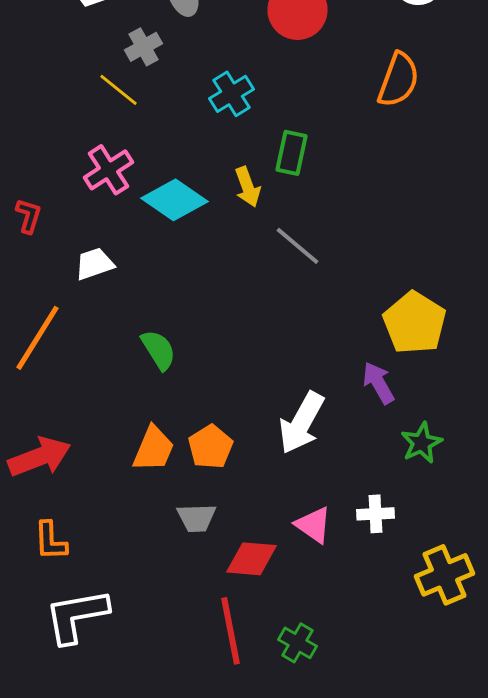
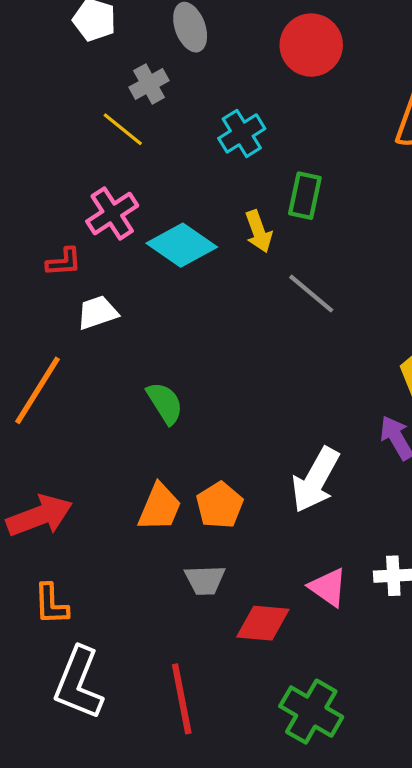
red L-shape: (28, 216) -> (64, 262), moved, turned 69
white L-shape: (76, 616) -> (79, 683), turned -58
red line: (230, 631) -> (182, 699), moved
green cross: (298, 643) -> (311, 712), size x1.5

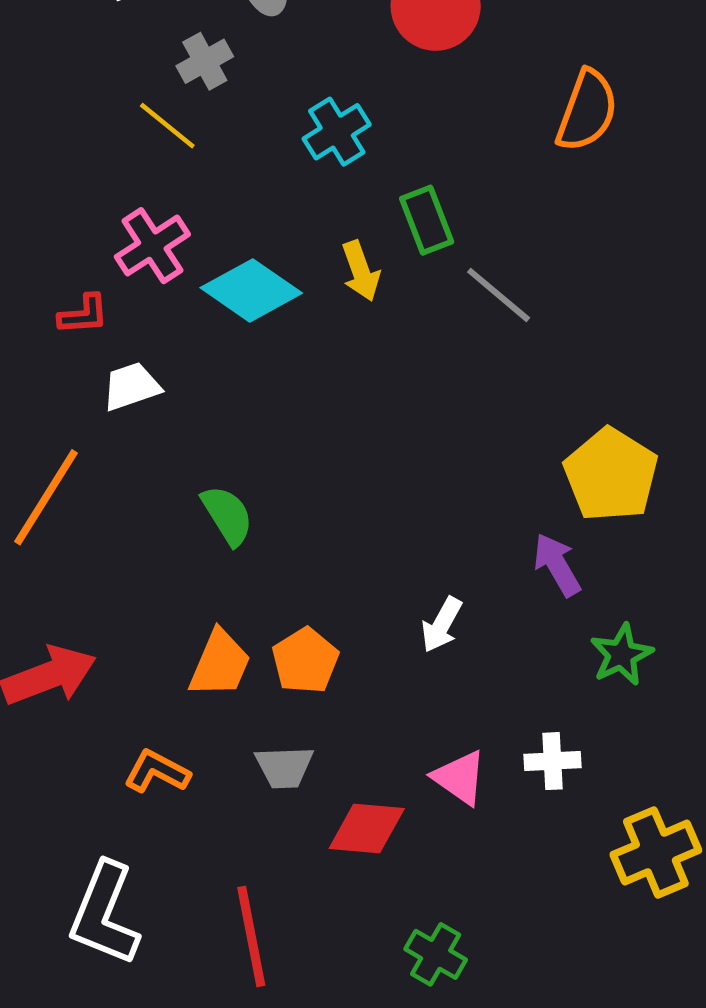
green rectangle: (305, 196) -> (427, 220), turned -33
gray line: (311, 294) -> (499, 295), moved
white arrow: (315, 480) -> (442, 625), size x0.6
orange L-shape: (51, 604) -> (157, 772), moved, turned 120
green cross: (311, 712) -> (436, 954), size x0.7

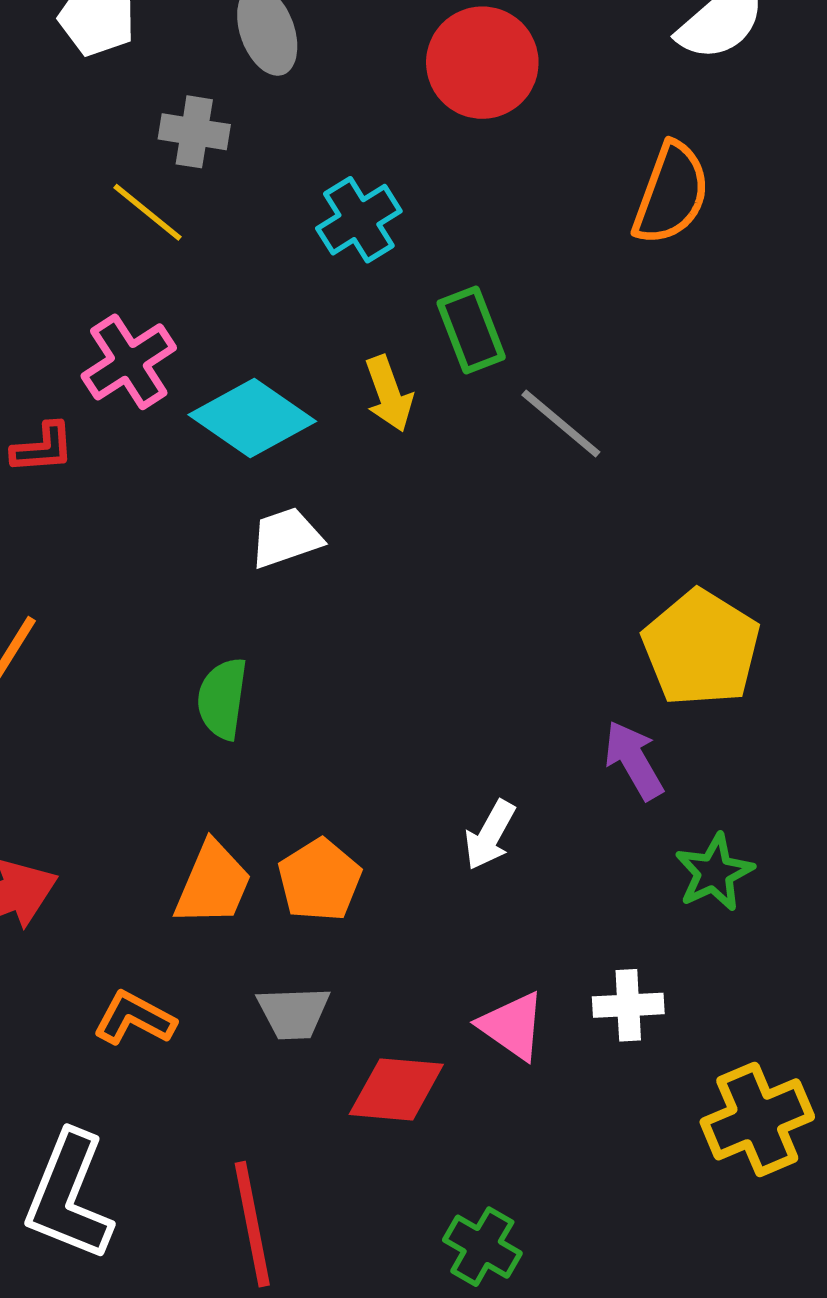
gray cross: (205, 61) -> (194, 132), turned 38
white trapezoid: (131, 386) -> (286, 538), moved
green semicircle: (227, 515) -> (222, 699), turned -140

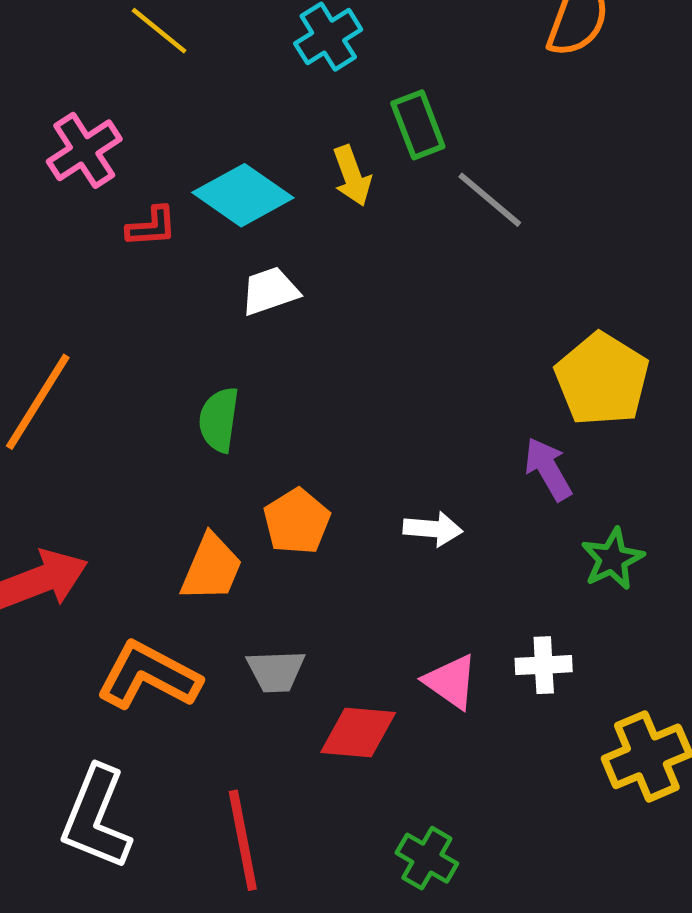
pink cross: (129, 362) -> (84, 150), moved
red L-shape: (43, 448) -> (152, 227), moved
white arrow: (490, 835) -> (433, 529), turned -114
orange pentagon: (320, 880) -> (297, 521), moved
orange L-shape: (134, 1018) -> (149, 676), size x1.6

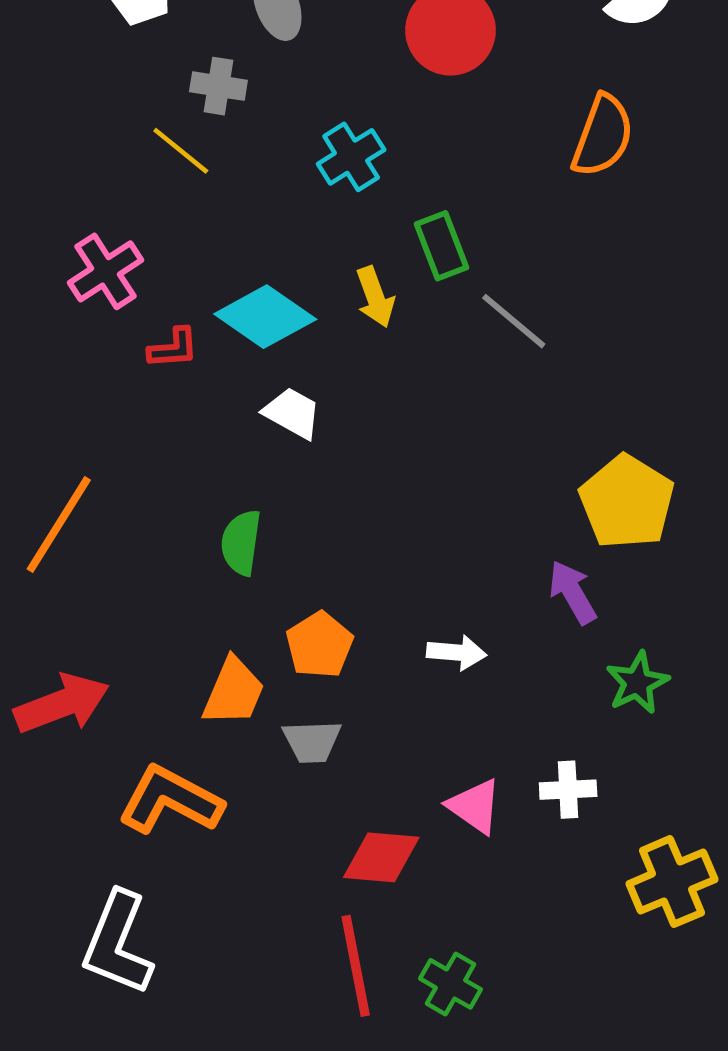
white trapezoid: (270, 291) -> (292, 413), turned 48
gray trapezoid: (276, 671) -> (312, 741), moved
red line: (243, 840) -> (356, 966), moved

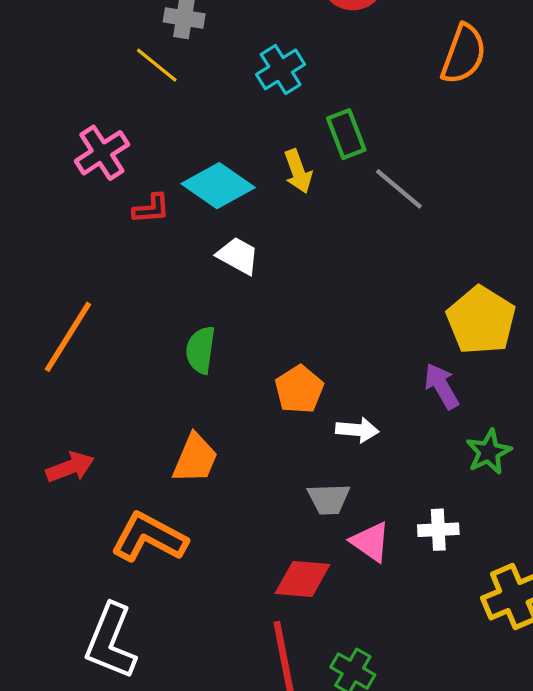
orange pentagon: (319, 645) -> (299, 389), moved
red arrow: (62, 704) -> (70, 467), size x0.7
gray trapezoid: (312, 741) -> (329, 499), moved

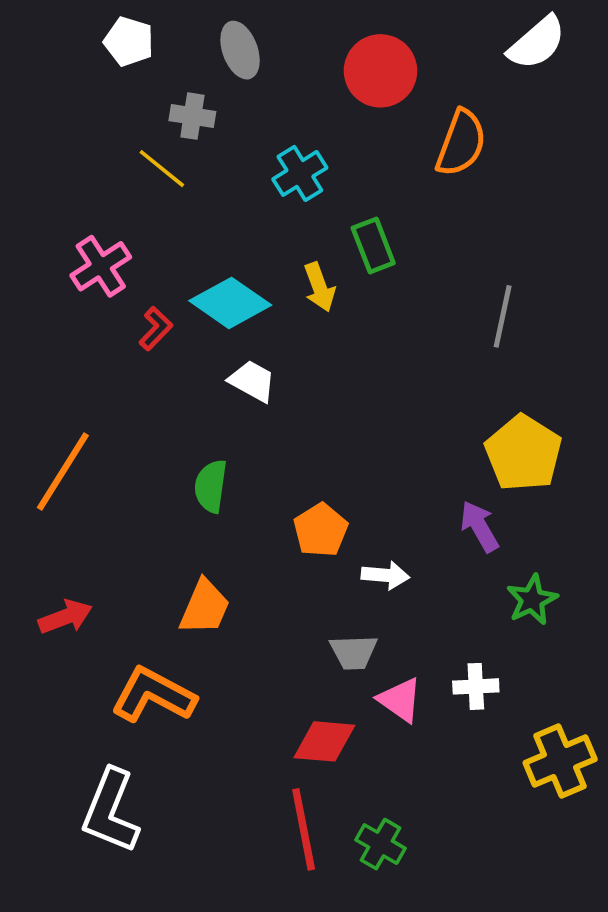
orange semicircle: (464, 54) -> (461, 143), moved
gray line: (399, 189) -> (503, 316), moved, turned 62
red L-shape: (151, 209) -> (156, 329), turned -42

